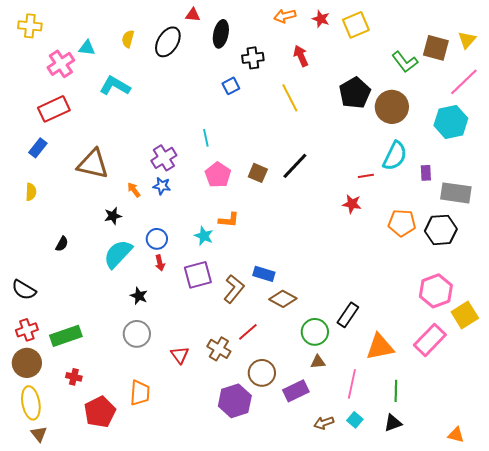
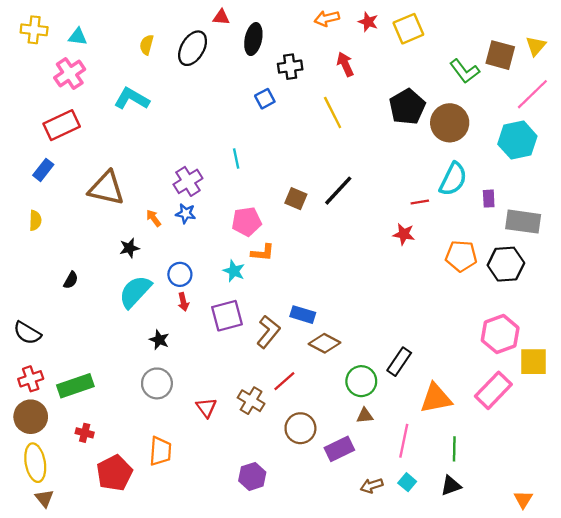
cyan triangle: (87, 48) -> (78, 37), moved
pink pentagon: (218, 175) -> (246, 222), moved, turned 30
yellow square: (465, 315) -> (533, 362), turned 32
purple hexagon: (235, 401) -> (252, 476), moved, size x0.7
orange triangle: (456, 435) -> (523, 499), turned 48

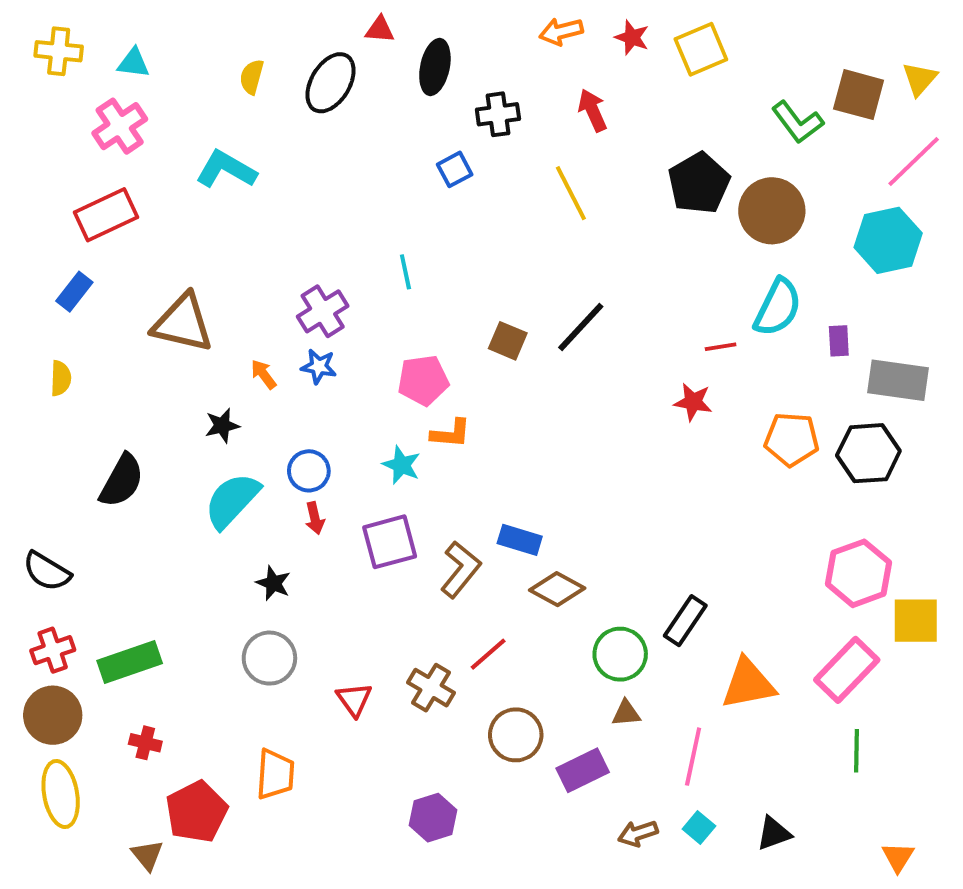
black semicircle: (71, 280) -> (122, 481), size x1.8
green line: (454, 449) -> (857, 751), moved
brown triangle: (44, 498) -> (147, 855), moved

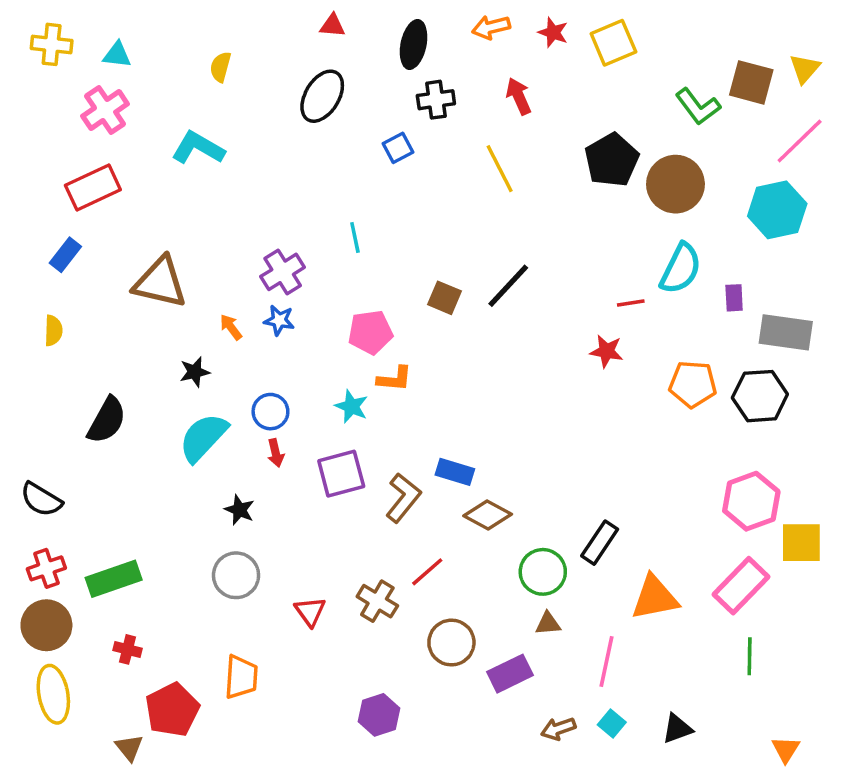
black ellipse: (435, 67) -> (414, 44), moved
black ellipse: (331, 83) -> (322, 96), moved

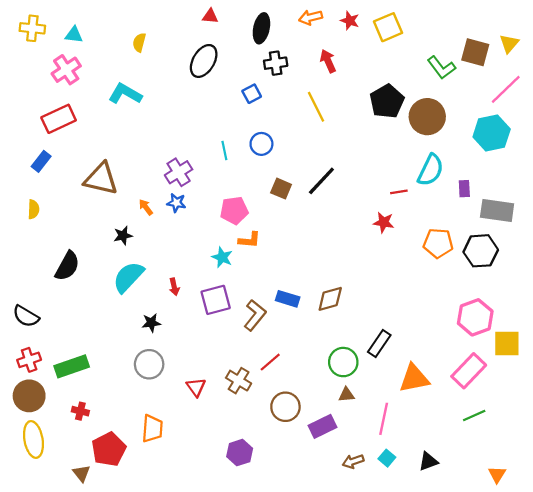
blue circle: (270, 412) -> (261, 144), moved
black star: (239, 510) -> (151, 323), turned -30
brown diamond: (488, 515) -> (330, 299), moved, turned -44
green line: (750, 656) -> (474, 415), turned 65

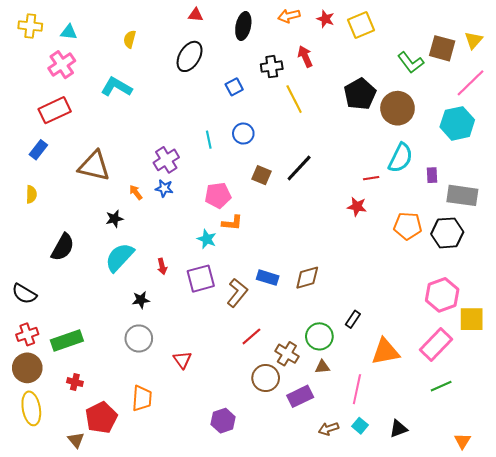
black cross: (276, 63) -> (272, 67), moved
black rectangle: (379, 344) -> (353, 319), size x0.7
brown cross: (239, 381) -> (287, 354), moved

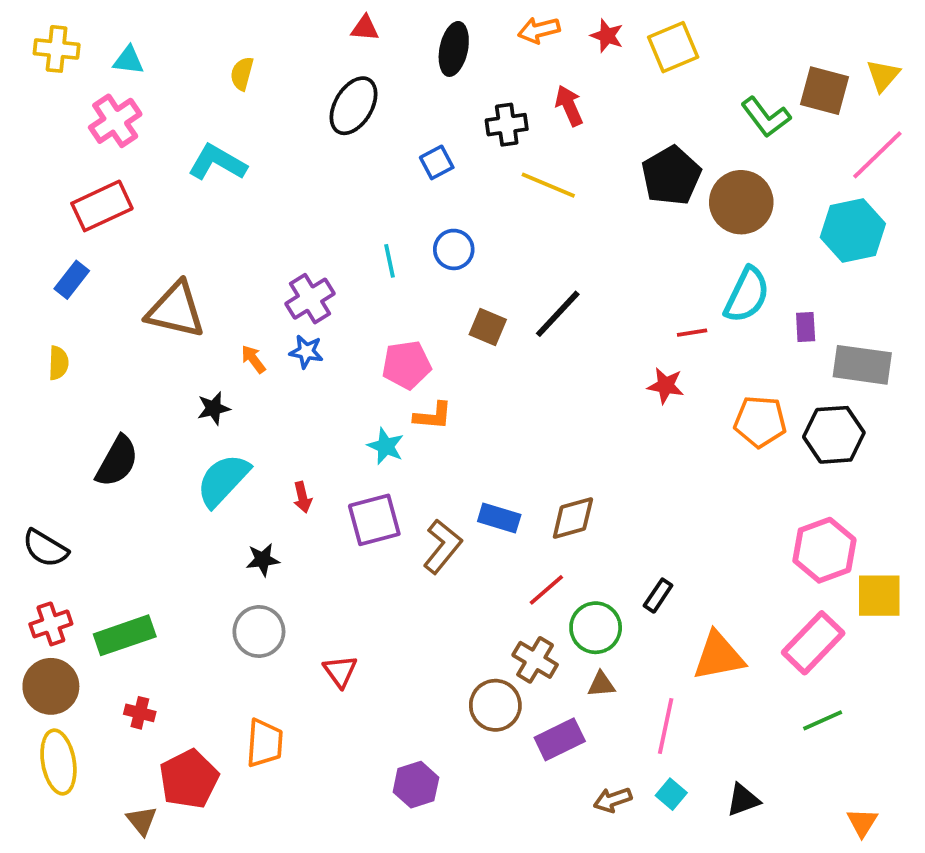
yellow line: (294, 99) -> (548, 185), turned -40
red line: (251, 336) -> (546, 590), moved

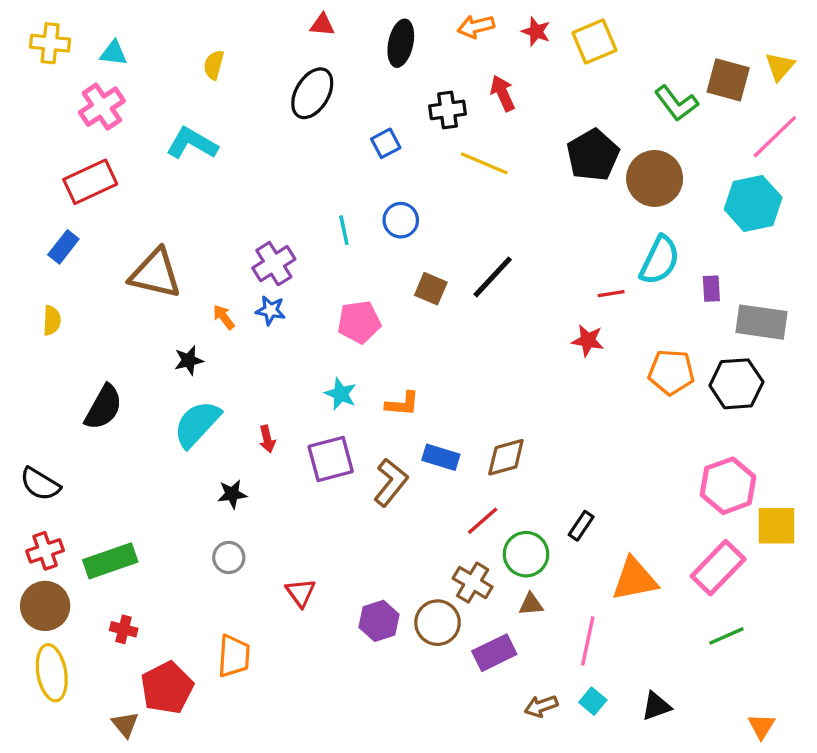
orange L-shape: (433, 416) -> (402, 404), moved
gray circle: (259, 631) -> (229, 558), size x0.7
purple hexagon: (416, 785) -> (379, 621), moved

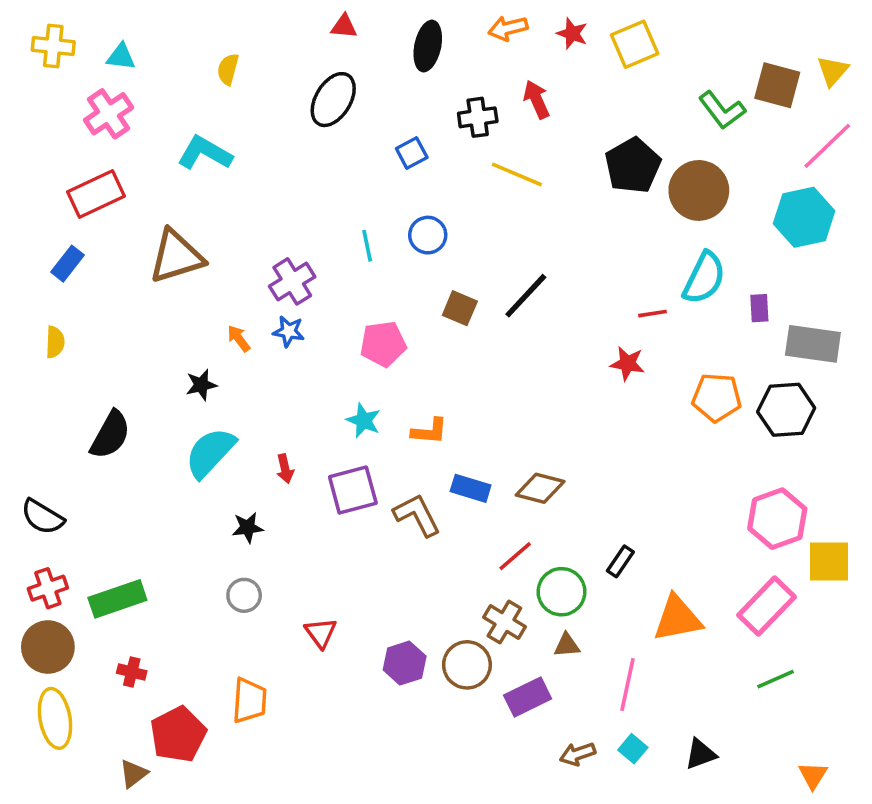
brown triangle: (155, 274) -> (176, 256), moved, turned -30
brown diamond: (506, 457) -> (540, 488), turned 30
brown L-shape: (391, 482) -> (417, 515), turned -66
brown triangle: (125, 724) -> (133, 774), turned 32

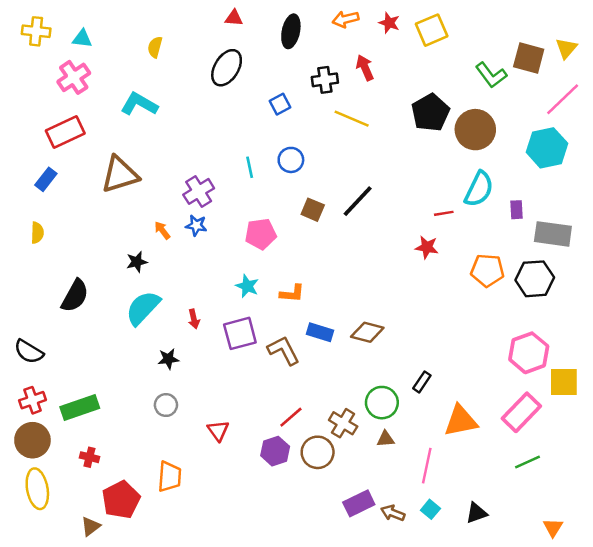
red line: (515, 556) -> (291, 417), moved
purple rectangle: (528, 697) -> (359, 503), moved
brown arrow: (578, 754) -> (393, 513), turned 40

